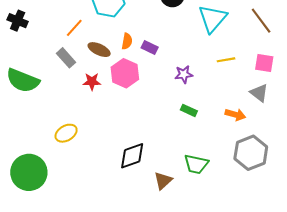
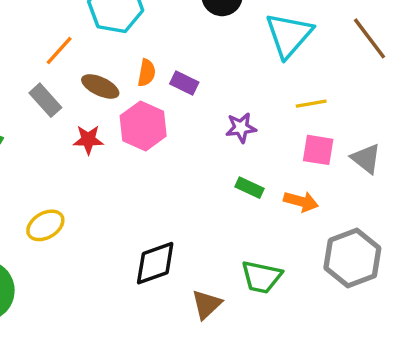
pink square: (264, 63) -> (318, 150), moved
orange arrow: (235, 115) -> (301, 201), moved

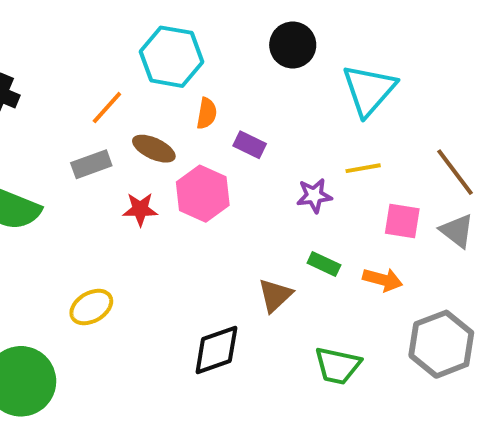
brown line: (370, 38) -> (455, 172), moved
orange semicircle: (147, 73) -> (207, 113), moved
gray rectangle: (45, 100) -> (91, 164), turned -68
yellow line: (311, 104) -> (363, 168), moved
brown triangle: (207, 304) -> (275, 295), moved

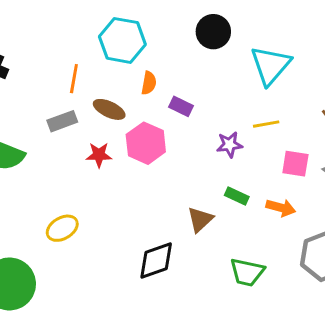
orange line: (107, 108) -> (74, 79), turned -32

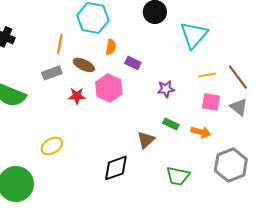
yellow line: (266, 124) -> (207, 75), moved

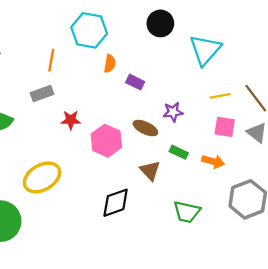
brown ellipse: (84, 65) -> (145, 128), moved
pink hexagon: (109, 88) -> (106, 141), moved
brown triangle: (146, 140) -> (150, 171), turned -30
yellow ellipse: (52, 146) -> (42, 177), size x1.5

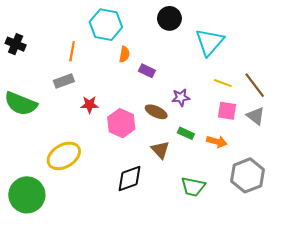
yellow line: (220, 96) -> (223, 83), turned 30

